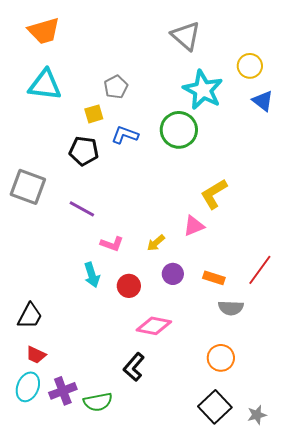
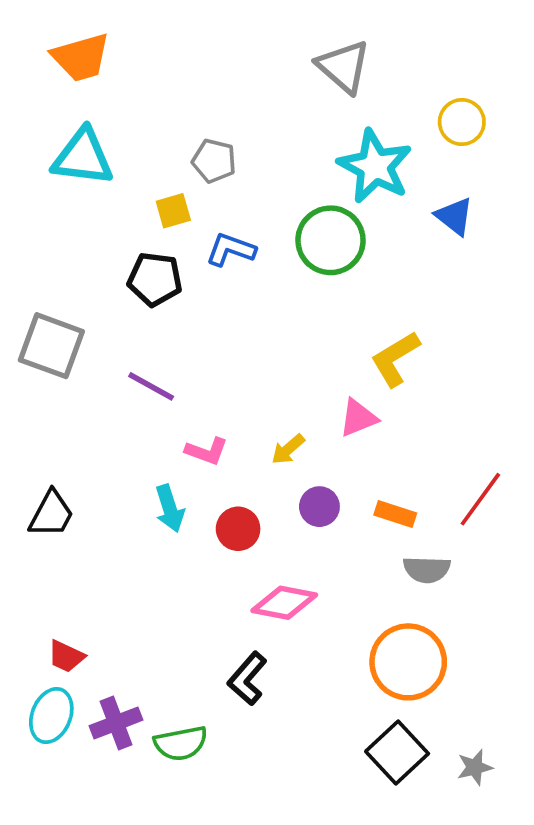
gray pentagon: (116, 87) -> (214, 161), turned -30
blue triangle: (263, 101) -> (454, 216), moved
black trapezoid: (30, 316) -> (51, 514), moved
orange circle: (221, 358) -> (408, 662), size x1.5

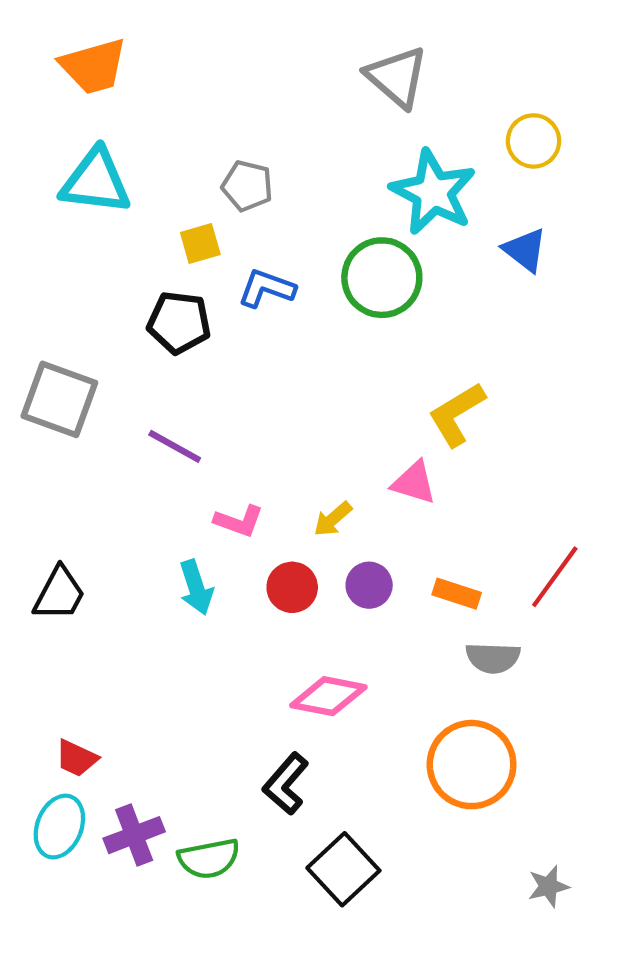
pink triangle: (358, 418) -> (414, 483), turned 39
red circle: (238, 529) -> (292, 587), moved
black square: (397, 753) -> (343, 869), moved

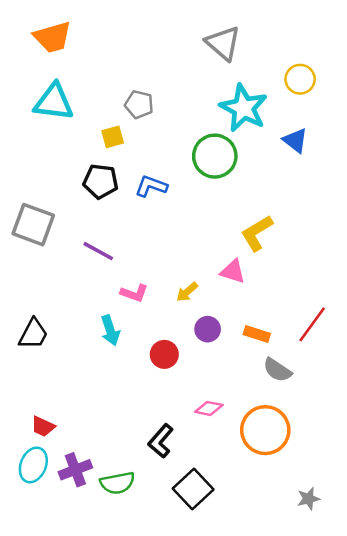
blue L-shape: (267, 288) -> (151, 186), moved
red circle: (292, 587) -> (164, 354), moved
gray semicircle: (493, 658) -> (277, 370), turned 32
pink diamond: (328, 696) -> (209, 408), moved, size x0.7

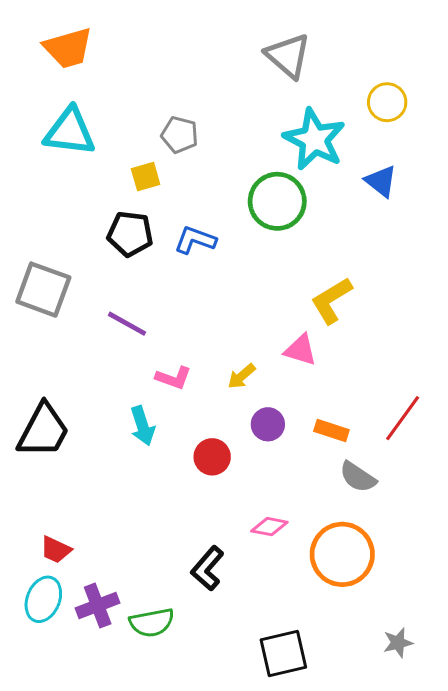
black trapezoid: (33, 334) -> (43, 431), size x1.4
black square: (193, 489) -> (283, 654), moved, turned 30

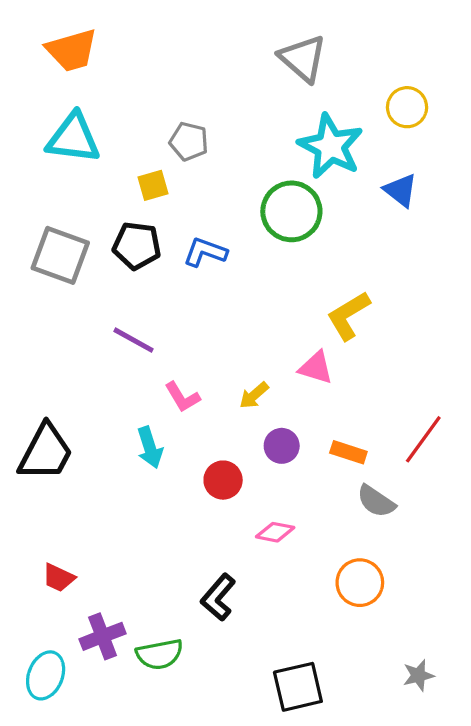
gray square: (43, 290) -> (60, 255), moved
pink L-shape: (173, 378) -> (182, 397), turned 39
pink diamond: (269, 527) -> (275, 532), moved
orange circle: (342, 554) -> (360, 583), size x0.7
cyan ellipse: (43, 599) -> (46, 675), moved

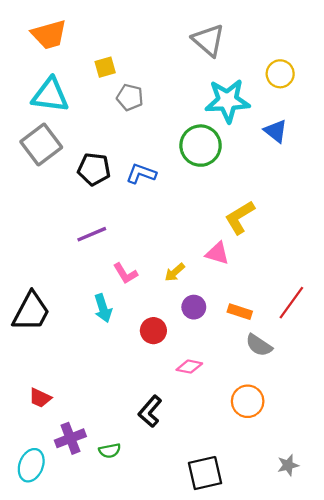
cyan star: (330, 146) -> (227, 101), turned -30
yellow square: (153, 185) -> (105, 67), moved
gray square: (60, 255) -> (41, 144), moved, turned 33
purple line: (133, 340) -> (92, 234), turned -52
green semicircle: (160, 654) -> (110, 451), size x0.7

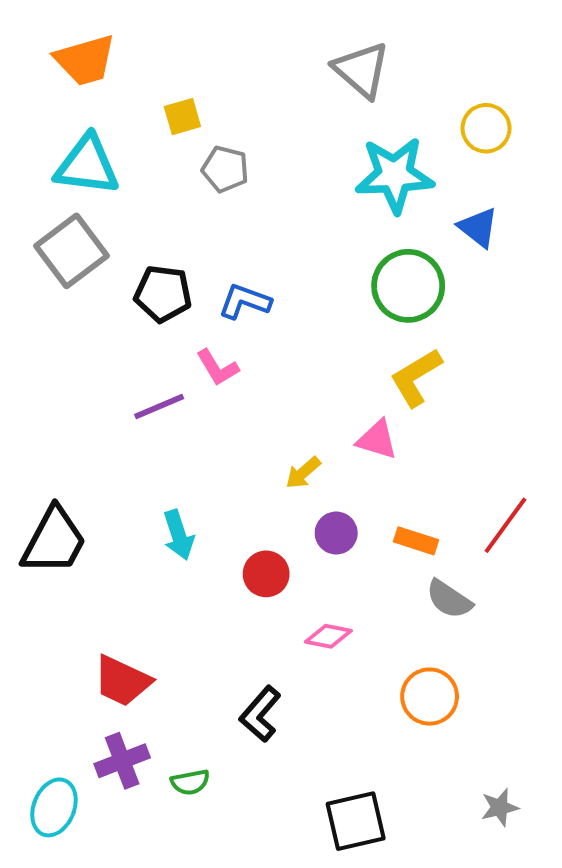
green circle: (201, 146) -> (408, 286), moved
pink L-shape: (125, 273) -> (217, 368), moved
red trapezoid: (40, 398) -> (122, 681), moved, size x1.5

